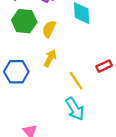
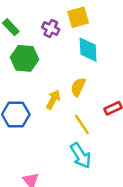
yellow semicircle: (49, 29) -> (78, 87), moved

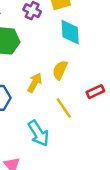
cyan arrow: (81, 156) -> (38, 133), moved

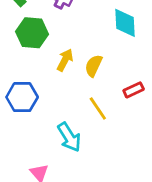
cyan diamond: (70, 32) -> (125, 23), moved
yellow arrow: (35, 83) -> (65, 60), moved

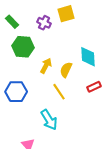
cyan diamond: (125, 23) -> (88, 57), moved
yellow line: (98, 109) -> (59, 92), moved

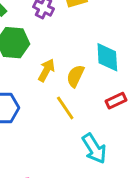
cyan arrow: (49, 120) -> (94, 149), moved

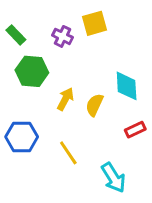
yellow line: (65, 108) -> (68, 153), moved

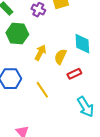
red rectangle: (135, 130) -> (74, 74), moved
cyan arrow: (113, 178) -> (85, 107), moved

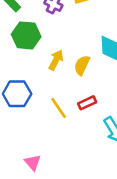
red rectangle: (74, 74) -> (87, 103), moved

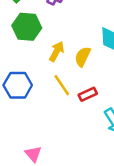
yellow line: (59, 108) -> (62, 85), moved

